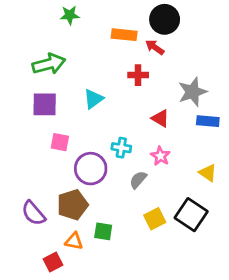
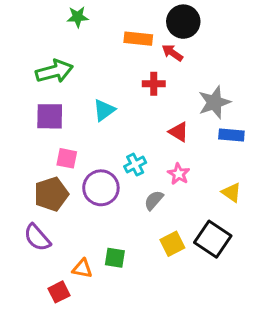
cyan cross: (121, 148) -> (135, 165), turned -36
brown pentagon: (73, 205) -> (51, 194), moved

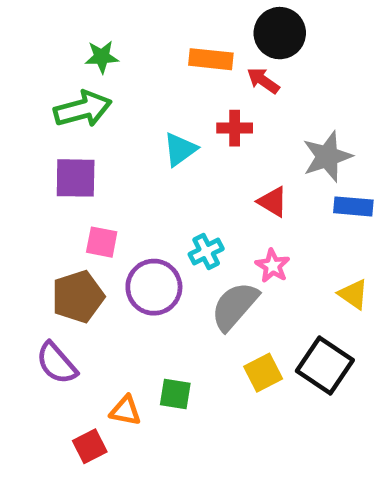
green star: (78, 17) -> (102, 57), moved
cyan triangle: (104, 110) -> (180, 149), moved
gray semicircle: (154, 200) -> (235, 306), size x1.6

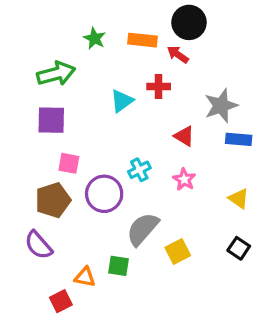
green star: (102, 57) -> (95, 38), moved, turned 30
gray semicircle: (235, 306) -> (143, 229), moved
black square: (325, 365) -> (239, 248), moved, size x0.6

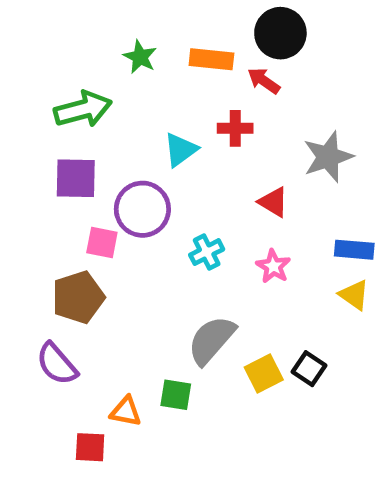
blue rectangle: (239, 139) -> (354, 250), moved
purple circle: (104, 194) -> (142, 209), moved
black square: (239, 248) -> (309, 369), moved
red square: (61, 301) -> (90, 447), turned 30

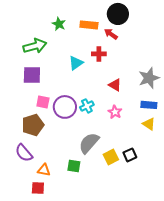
gray star: (328, 157) -> (149, 78), moved
purple circle: (142, 209) -> (65, 107), moved
black square: (309, 369) -> (130, 155), turned 32
orange triangle: (126, 411) -> (44, 170), moved

